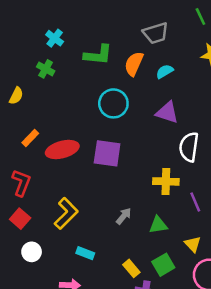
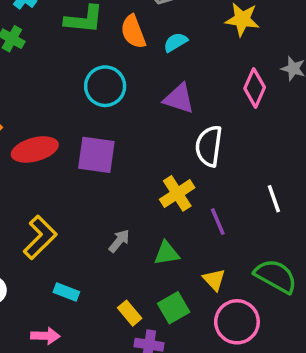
orange semicircle: (134, 64) -> (133, 32), turned -45
yellow cross: (166, 181) -> (177, 193), turned -35

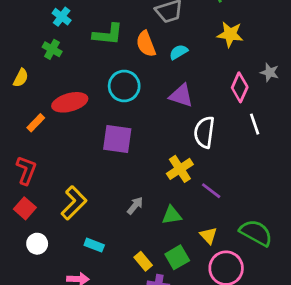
red ellipse: (35, 149) -> (70, 102), moved
white line: (274, 199) -> (255, 124), moved
purple line: (218, 222) -> (211, 191), turned -30

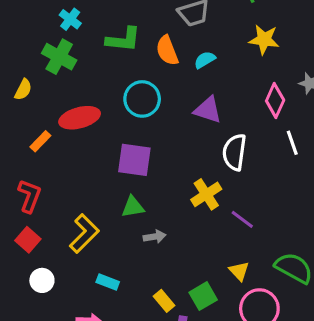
green cross: (52, 49) -> (59, 57), size x1.5
gray arrow: (135, 206) -> (155, 237), turned 42
green triangle: (172, 215) -> (133, 207), moved

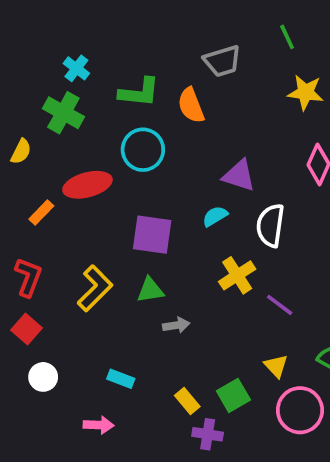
cyan semicircle: (205, 60) -> (215, 216), moved
cyan circle: (142, 99) -> (143, 150), moved
yellow L-shape: (84, 233) -> (95, 288), moved

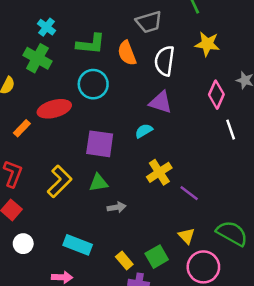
white semicircle: (270, 225) -> (164, 61), moved
cyan rectangle: (121, 379) -> (78, 245), size x1.5

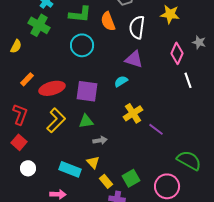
red ellipse: (54, 109) -> (52, 88), moved
yellow triangle: (187, 236) -> (93, 162), moved

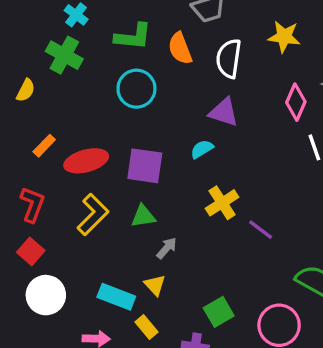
gray arrow: (100, 140) -> (167, 248), turned -40
white circle: (28, 168) -> (46, 295), size x1.5
yellow rectangle: (106, 181) -> (147, 327), moved

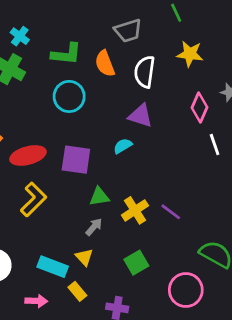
yellow cross: (222, 203) -> (135, 210), moved
green triangle: (143, 216) -> (99, 197), moved
green square: (219, 312) -> (136, 263), moved

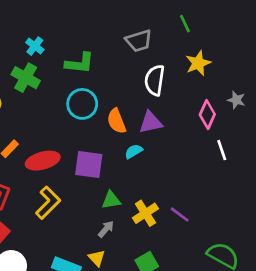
yellow star: (190, 54) -> (198, 63), turned -30
orange semicircle: (105, 64) -> (116, 121), moved
purple triangle: (140, 116) -> (151, 122), turned -30

